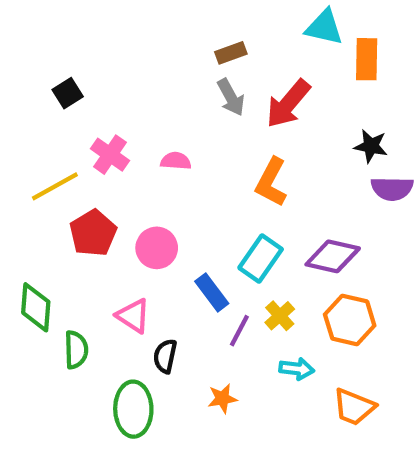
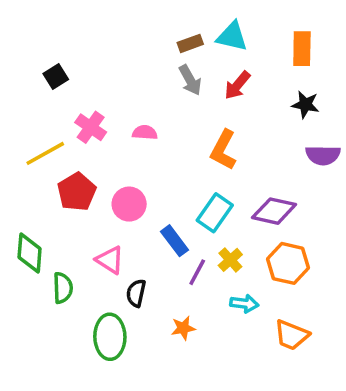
cyan triangle: (324, 27) -> (232, 36), moved
red arrow: (288, 104) -> (237, 85), size x0.7
black star: (371, 146) -> (305, 105), moved

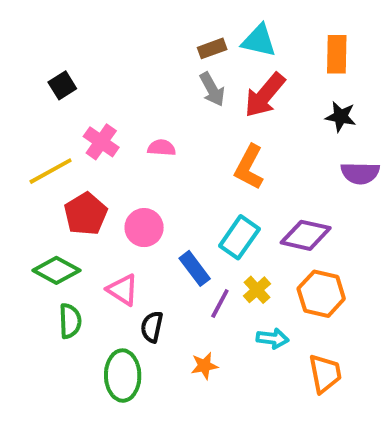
red arrow: (237, 85) -> (265, 95), size x1.4
green diamond: (30, 253) -> (56, 270), moved, turned -66
orange trapezoid: (291, 335) -> (325, 374), turned -123

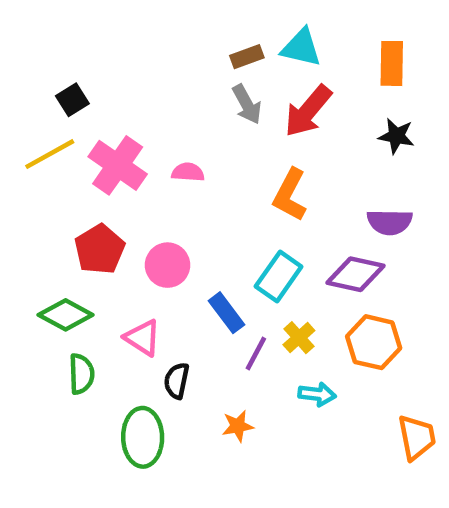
pink cross: (101, 142) -> (118, 165), size x1.4
yellow line: (51, 171) -> (50, 154), moved
purple semicircle: (360, 173) -> (390, 222), moved
orange trapezoid: (325, 374) -> (417, 437), moved

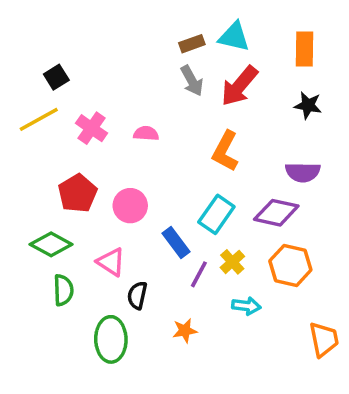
pink cross: (118, 165) -> (92, 128), size x0.7

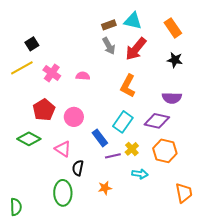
orange rectangle: (304, 49) -> (173, 28), turned -36
purple line: (199, 274) -> (113, 156), turned 49
green semicircle: (63, 290) -> (16, 207), moved

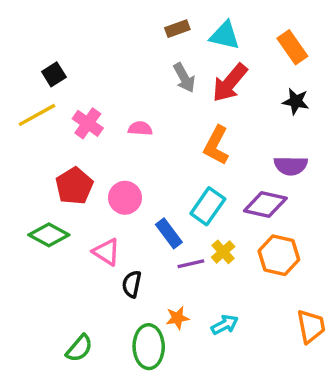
brown rectangle: (109, 25) -> (177, 29), moved
cyan arrow: (140, 174) -> (225, 325), moved, turned -35
green ellipse: (63, 193) -> (149, 347), moved
green semicircle: (16, 207) -> (79, 348), moved, turned 42

